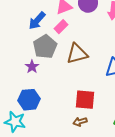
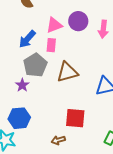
pink rectangle: (61, 27) -> (51, 45), turned -40
brown arrow: (80, 122) -> (58, 140), moved

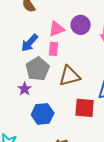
blue hexagon: (19, 118) -> (43, 114), moved
red square: (75, 118) -> (85, 108), moved

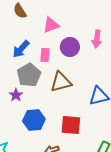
purple circle: (81, 25) -> (70, 47), moved
pink triangle: (57, 29) -> (51, 25), moved
red square: (85, 108) -> (71, 125), moved

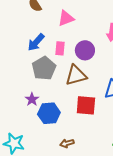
purple circle: (70, 47) -> (85, 50), moved
purple star: (16, 95) -> (32, 99), moved
red square: (71, 125) -> (86, 105), moved

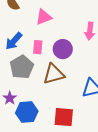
red square: (86, 105) -> (64, 117), moved

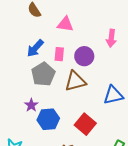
pink triangle: (44, 17) -> (65, 24), turned 30
red square: (64, 117) -> (85, 124), turned 35

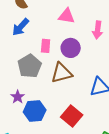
pink triangle: (65, 24) -> (67, 16), moved
blue arrow: (35, 48) -> (21, 27), moved

